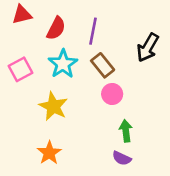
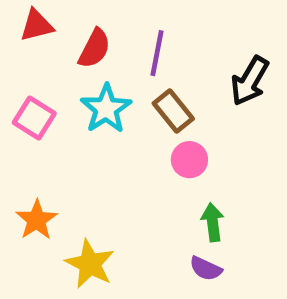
pink square: (21, 69) -> (34, 118), turned -30
yellow star: (53, 106) -> (90, 264), moved
orange star: (49, 153) -> (37, 220), moved

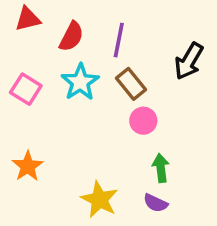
yellow star: (90, 264) -> (99, 200), moved

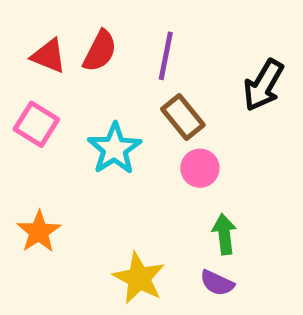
red triangle: (28, 19) -> (49, 56), moved, turned 36
cyan star: (80, 82) -> (114, 149), moved

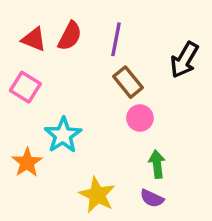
cyan star: (114, 149) -> (63, 135), moved

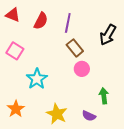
red triangle: (34, 39) -> (13, 15), moved
orange star: (27, 162) -> (16, 109), moved
green arrow: (157, 164) -> (104, 96), moved

